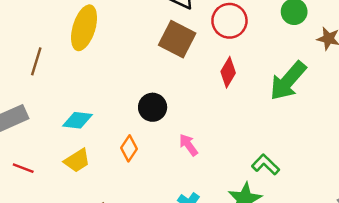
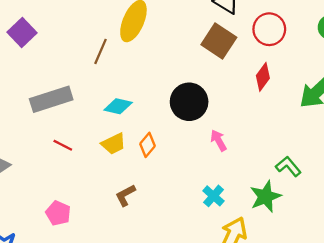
brown line: (36, 61) -> (101, 51), moved
black circle: (153, 107) -> (189, 102), size x1.4
orange diamond: (129, 148) -> (148, 145), moved

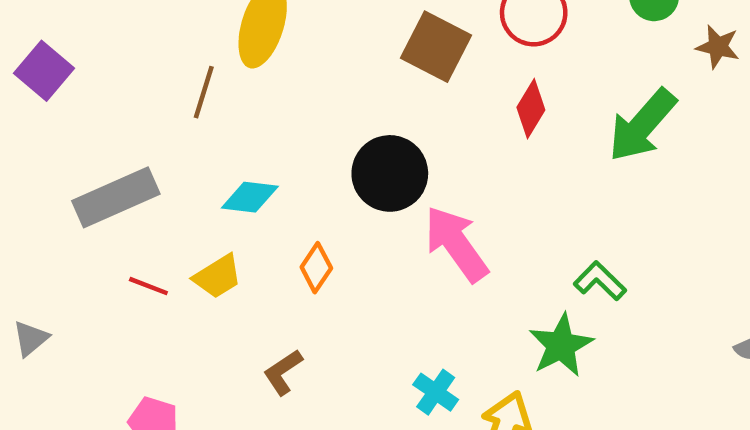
pink arrow: (219, 140) -> (456, 244), size x1.8
yellow trapezoid: (114, 144) -> (218, 277), moved
cyan cross: (214, 196) -> (436, 392), moved

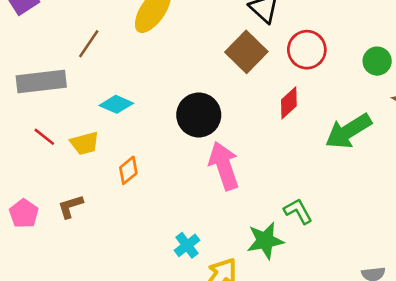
brown line: (204, 92) -> (89, 44), moved
orange diamond: (316, 268) -> (128, 170), moved
brown L-shape: (283, 372) -> (70, 206), moved

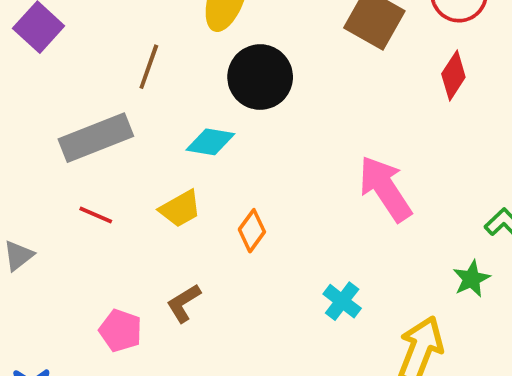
black circle: (199, 115) -> (260, 77), moved
red line: (44, 137) -> (96, 215), moved
green star: (265, 241) -> (471, 279), size x0.7
cyan cross: (187, 245) -> (342, 301), moved

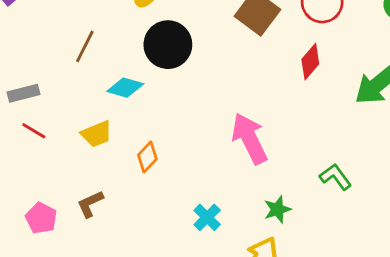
brown line: (149, 67) -> (85, 46), moved
gray rectangle: (96, 138) -> (23, 93), moved, size x0.6
green star: (471, 279) -> (277, 209), moved

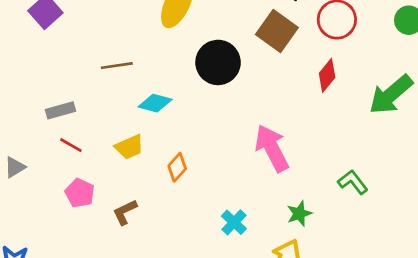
black circle: (168, 45) -> (218, 62), moved
brown line: (85, 46) -> (117, 66), turned 56
pink pentagon: (41, 218) -> (80, 193), moved

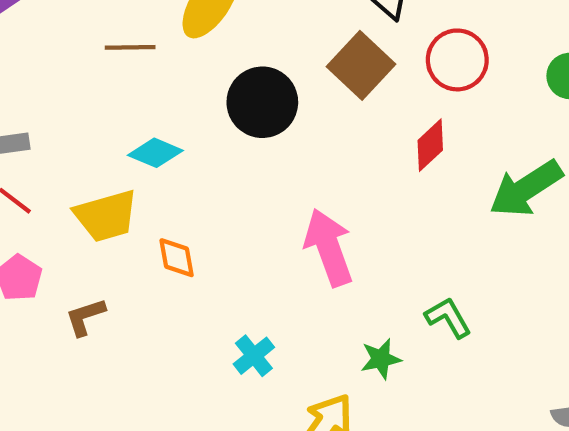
brown line: (117, 66) -> (130, 47), moved
yellow trapezoid: (129, 147) -> (106, 216), size x1.4
orange diamond: (177, 167) -> (177, 258), turned -60
green star: (299, 214) -> (381, 359), moved

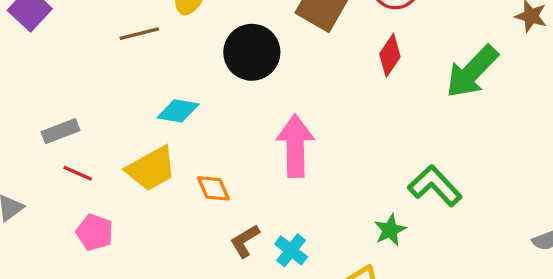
pink arrow: (329, 248) -> (295, 146), moved, turned 32
brown L-shape: (85, 317) -> (245, 241), moved
green L-shape: (448, 318) -> (435, 186), size x1.4

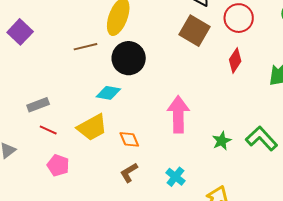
black circle: (252, 52) -> (129, 58), moved
green star: (390, 230) -> (222, 141), moved
brown L-shape: (245, 241) -> (129, 173), moved

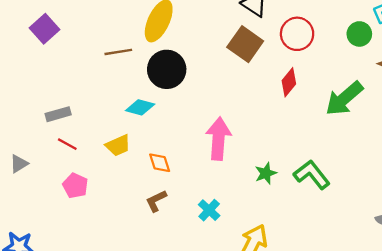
yellow trapezoid: (92, 127) -> (118, 145), size x0.7

